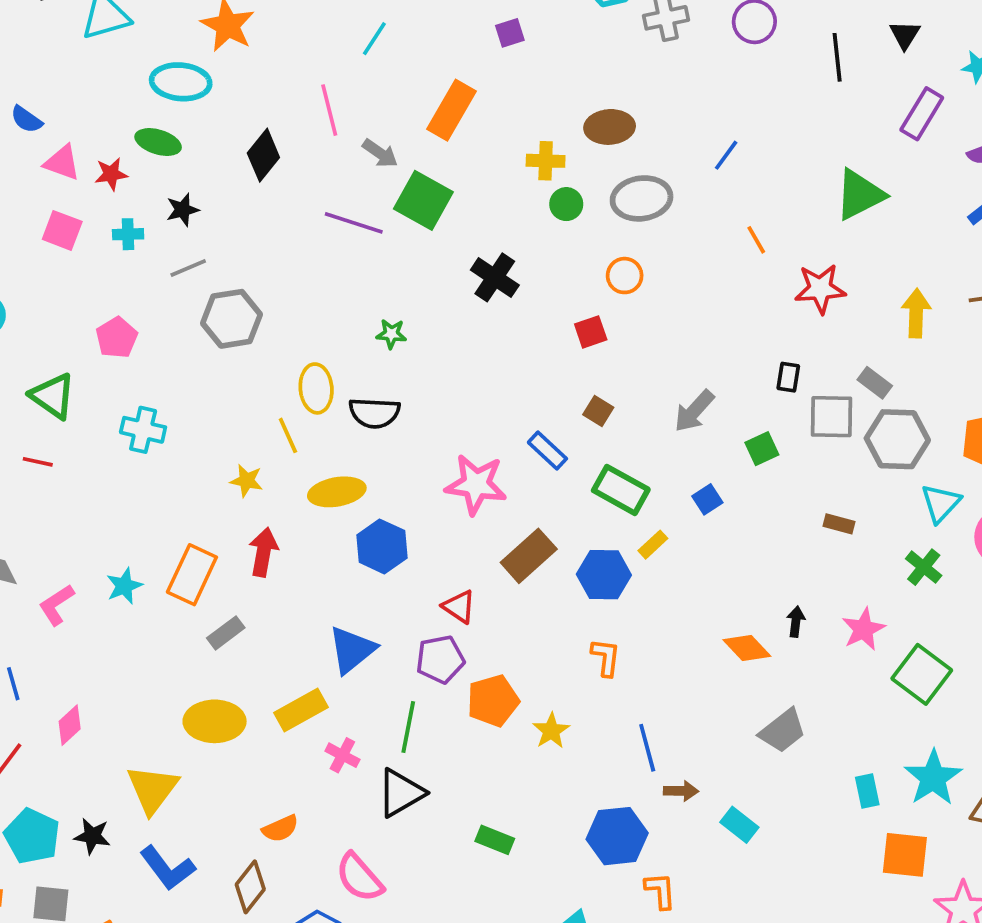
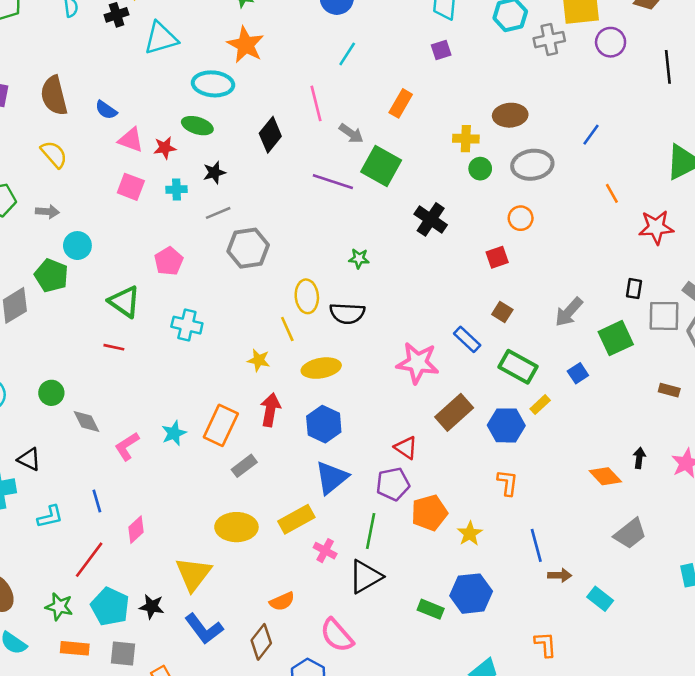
orange rectangle: (452, 110) -> (401, 103), size x0.7
green square: (762, 449) -> (616, 338), size x1.5
blue hexagon: (382, 546) -> (324, 424), moved
blue hexagon: (617, 836) -> (471, 594), moved

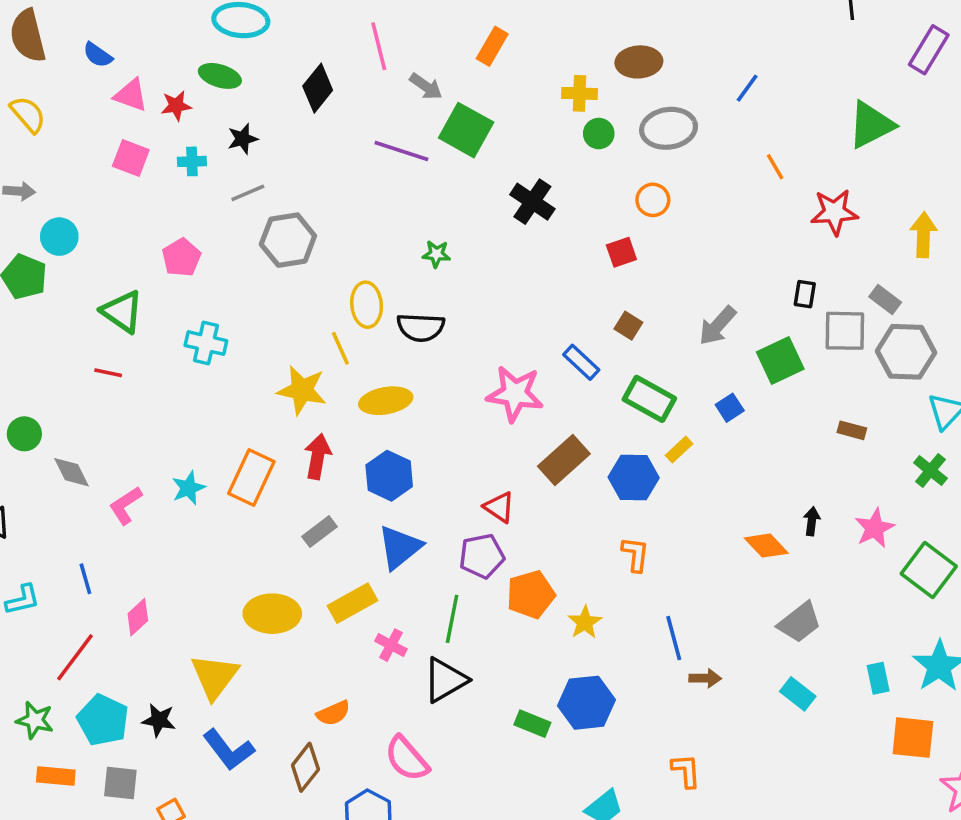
yellow star: (259, 360) -> (302, 390), size x1.6
gray rectangle: (244, 466) -> (319, 532), moved
cyan rectangle: (600, 599) -> (798, 694), moved

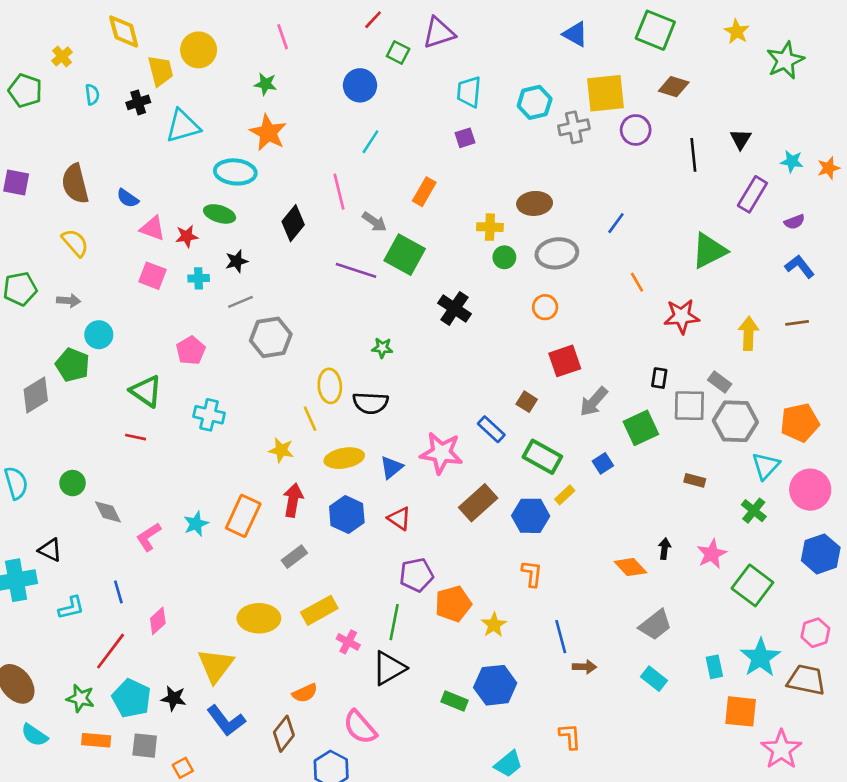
red square: (621, 252) -> (565, 361), moved, size x1.4
yellow star: (302, 390) -> (281, 450), size x0.7
red triangle: (499, 507) -> (399, 518), moved
blue triangle: (400, 547) -> (391, 467), moved, size x0.7

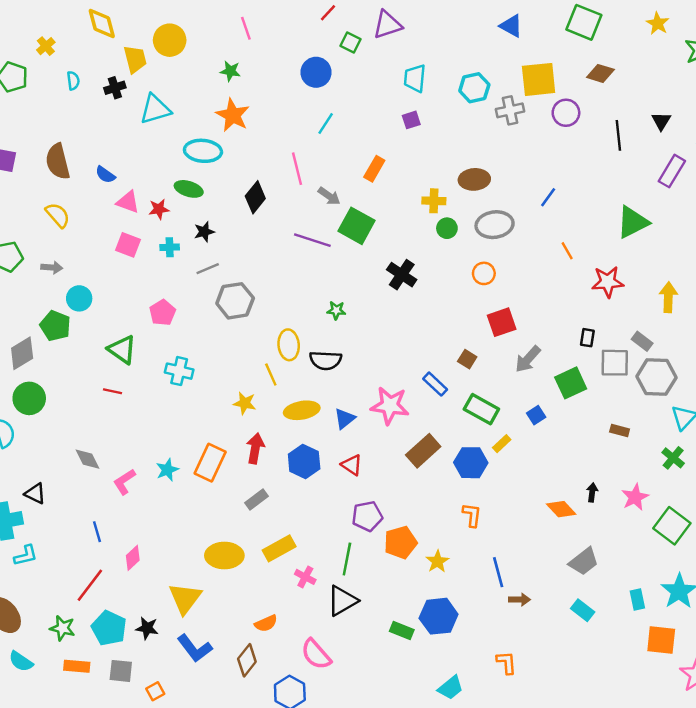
green circle: (73, 483) -> (29, 398), moved, size x1.4
cyan L-shape: (71, 608) -> (26, 556), moved

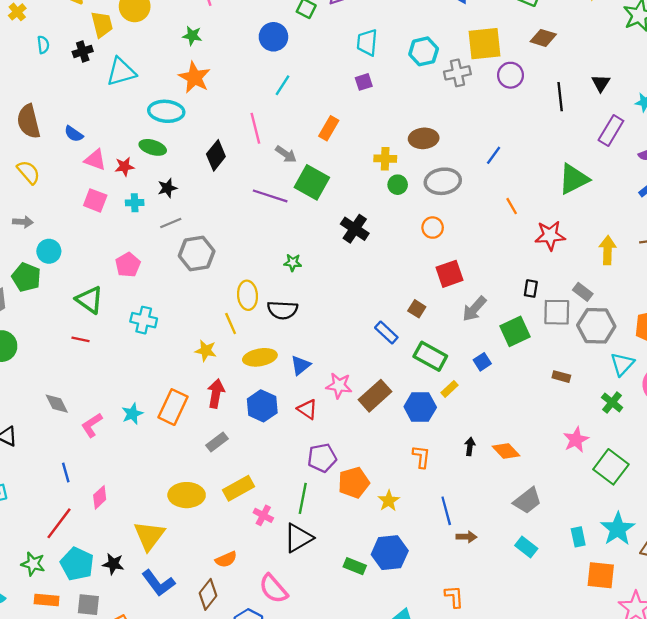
pink star: (390, 406) -> (339, 386), moved, size x0.7
black arrow: (592, 492) -> (470, 447), moved

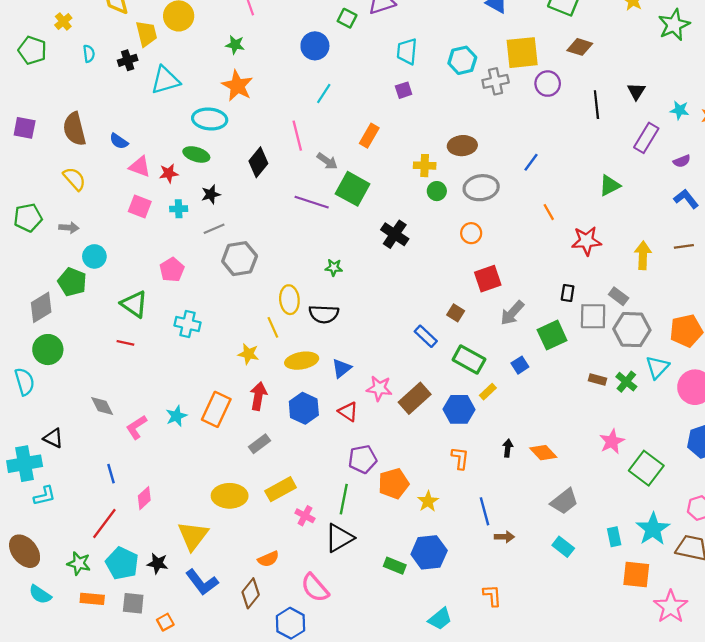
green triangle: (574, 179) -> (610, 186), size x0.7
green cross: (612, 402) -> (626, 382), moved

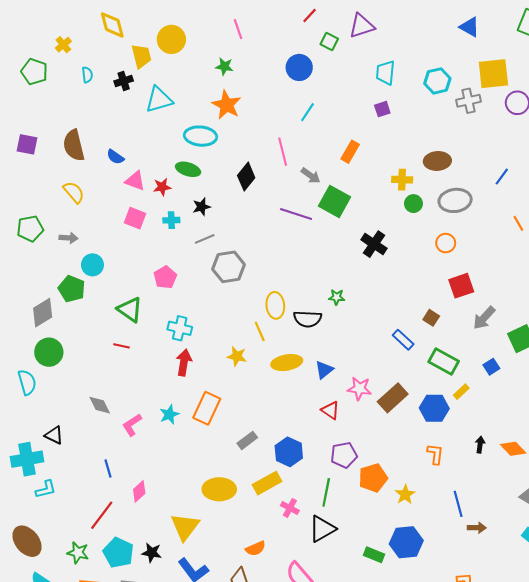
green star: (334, 268) -> (337, 297), moved
red arrow: (258, 396) -> (184, 363), moved
blue hexagon: (304, 408) -> (289, 452), moved

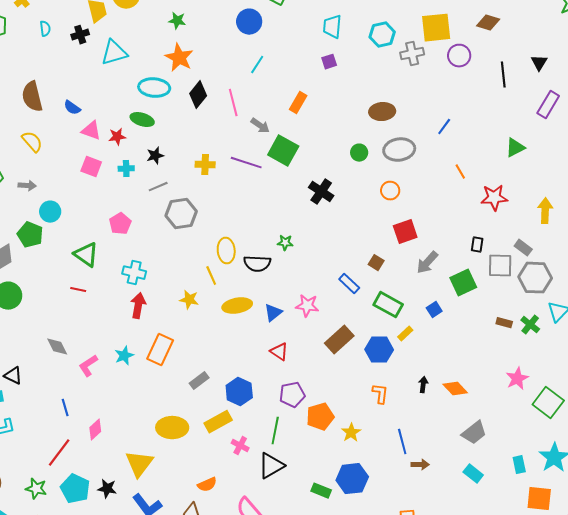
black diamond: (246, 177) -> (198, 95), moved
yellow cross: (402, 180) -> (205, 165), moved
pink star: (359, 389) -> (307, 306), moved

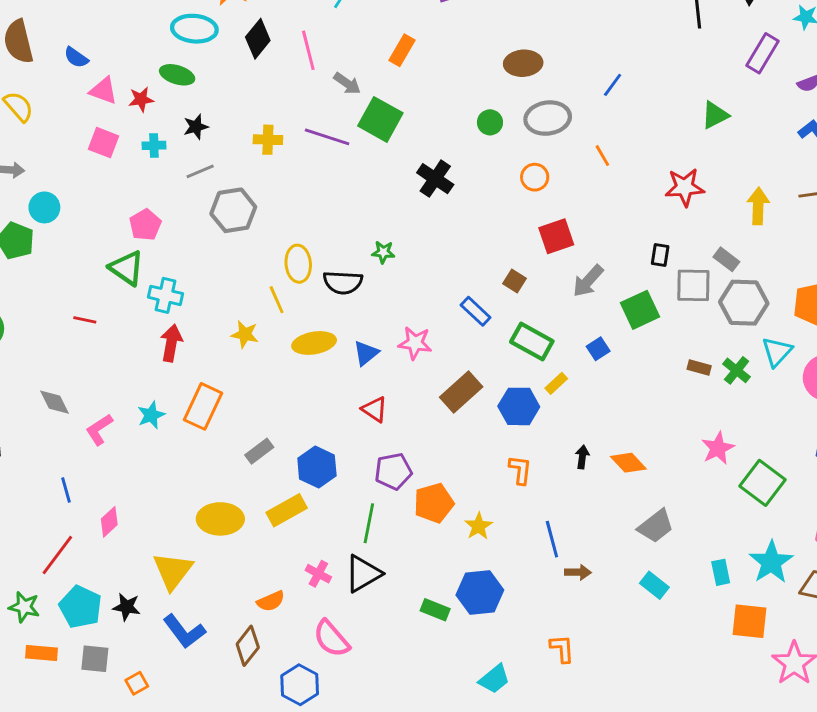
orange line: (460, 172) -> (602, 156), moved
green triangle: (86, 255) -> (127, 268), moved
pink cross: (240, 446) -> (318, 574), moved

